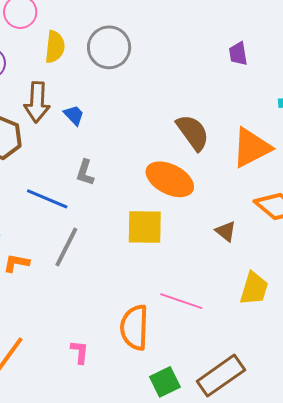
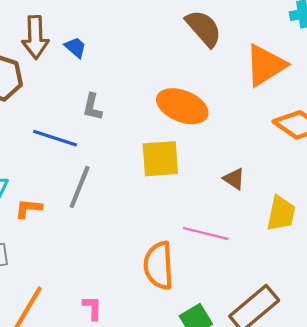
brown semicircle: (193, 132) -> (204, 28), moved
brown triangle: (226, 231) -> (234, 179), moved
pink L-shape: (80, 352) -> (92, 308), moved

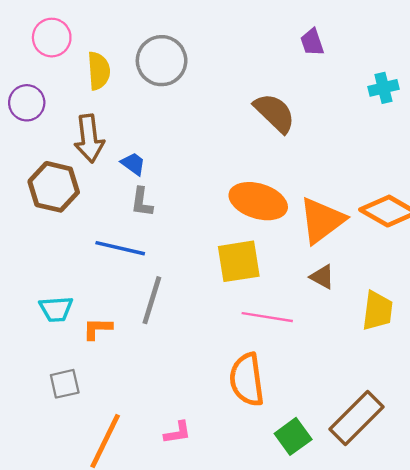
blue trapezoid: (75, 47) -> (133, 164), moved
orange triangle: (265, 65) -> (322, 220), moved
gray L-shape: (92, 107) -> (142, 202), moved
pink line: (206, 233) -> (267, 317), moved
pink L-shape: (92, 308) -> (177, 433), turned 85

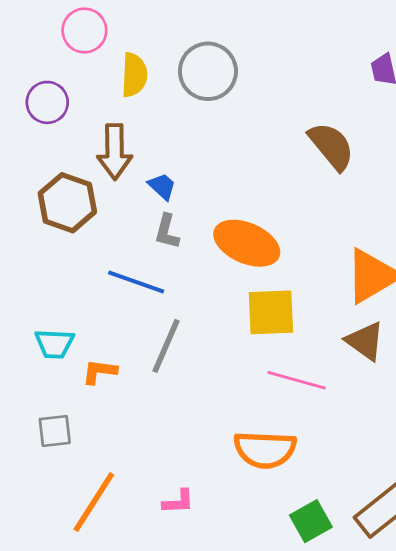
orange ellipse: (258, 201) -> (247, 243), moved
brown triangle: (322, 277) -> (365, 341), size x1.4
orange semicircle: (247, 380) -> (265, 450), turned -86

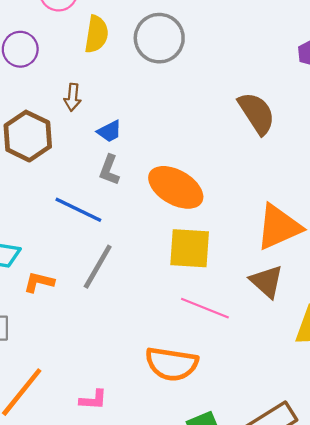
brown arrow: (115, 152) -> (73, 97), size x0.6
blue trapezoid: (162, 186) -> (109, 131), turned 104

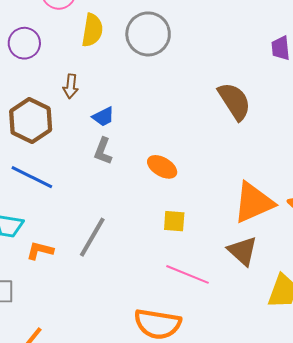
orange ellipse: (176, 187) -> (162, 167), size x0.6
blue line: (78, 210) -> (32, 177), moved
yellow square: (190, 248) -> (174, 221), size x0.6

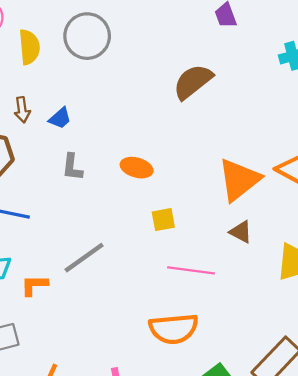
brown semicircle: (234, 101) -> (193, 82), turned -81
blue trapezoid: (103, 117) -> (60, 118), moved
gray line: (92, 237) -> (84, 258), turned 39
brown triangle: (243, 251) -> (241, 232), size x0.7

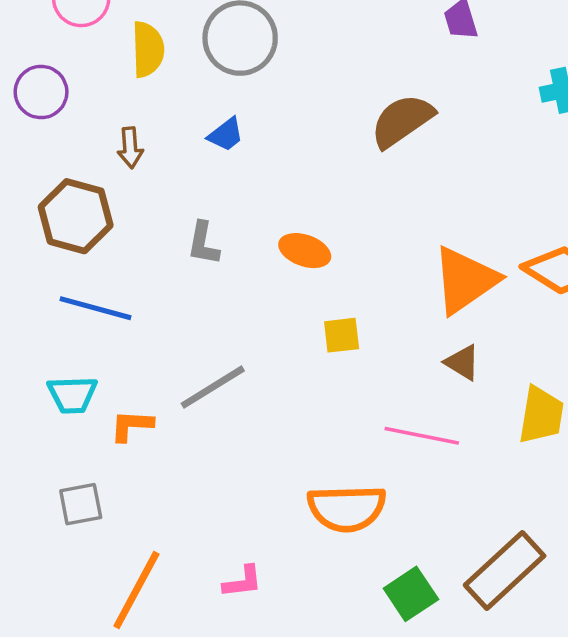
blue trapezoid: (60, 118) -> (226, 135), moved
pink line: (191, 270) -> (422, 436), moved

